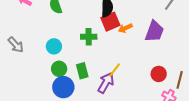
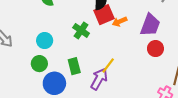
green cross: (89, 37) -> (81, 30), turned 35
green circle: (59, 69) -> (39, 64), moved
red circle: (159, 74) -> (155, 49), moved

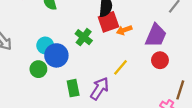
green rectangle: (74, 66) -> (73, 88), moved
yellow line: (108, 66) -> (121, 67), moved
blue circle: (54, 83) -> (56, 55), moved

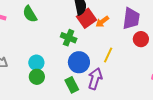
cyan circle: (45, 45) -> (36, 63), moved
blue circle: (56, 55) -> (79, 62), moved

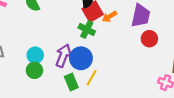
green cross: (69, 38) -> (87, 30), moved
yellow line: (108, 55) -> (91, 78), moved
purple arrow: (95, 79) -> (63, 56), moved

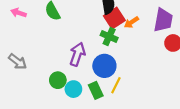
cyan circle: (35, 55) -> (73, 89), moved
purple arrow: (63, 56) -> (77, 54), moved

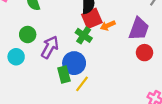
green circle: (58, 80) -> (28, 35), moved
cyan circle: (73, 89) -> (16, 57), moved
green rectangle: (96, 90) -> (64, 75), moved

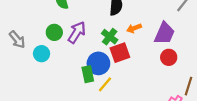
red square: (92, 18) -> (120, 53), moved
purple arrow: (50, 47) -> (77, 32), moved

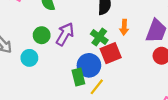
orange arrow: (134, 28) -> (124, 27), turned -64

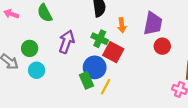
green circle: (42, 35) -> (30, 48), moved
red square: (111, 53) -> (113, 52), turned -30

